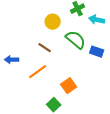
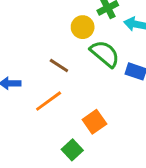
yellow circle: (53, 22) -> (83, 27), moved

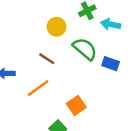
yellow circle: (83, 27) -> (57, 27), moved

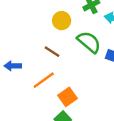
orange square: (76, 105) -> (68, 97), moved

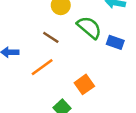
orange square: (68, 97) -> (84, 84), moved

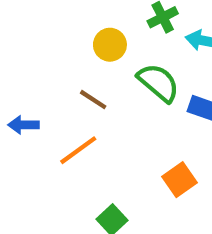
orange square: (84, 84) -> (180, 180), moved

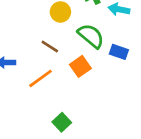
orange square: (180, 180) -> (80, 66), moved

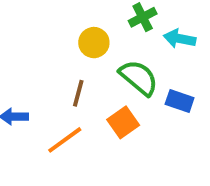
brown line: (50, 47) -> (78, 93), turned 72

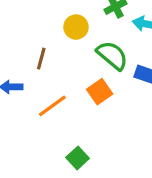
brown line: (78, 93) -> (41, 59), moved

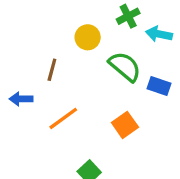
orange square: (100, 92) -> (125, 125), moved

